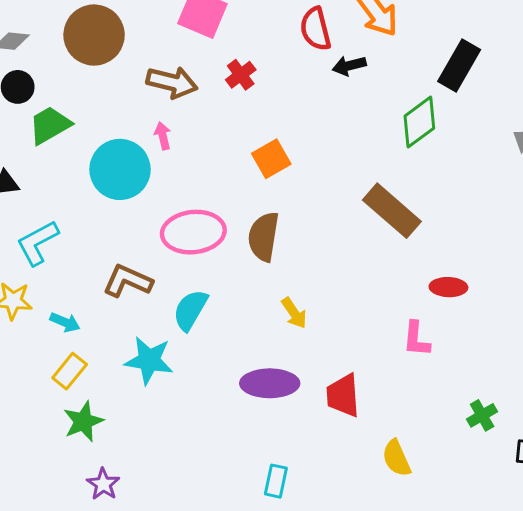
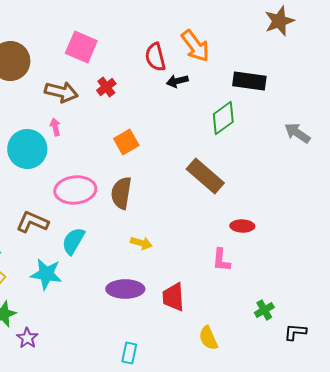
black rectangle: (459, 66) -> (249, 81), turned 68
yellow arrow: (294, 313) -> (141, 243), turned -40
purple star: (103, 484) -> (27, 338), moved

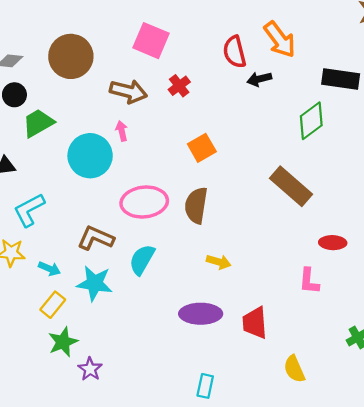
cyan star: (46, 274) -> (95, 283), moved

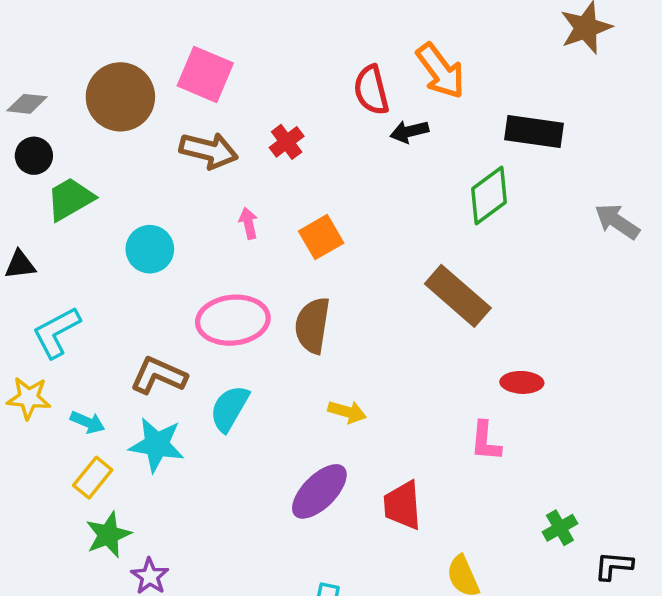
pink square: (151, 41) -> (205, 74), moved
pink arrow: (122, 131) -> (248, 223), moved
cyan circle: (90, 156) -> (150, 249), size x0.7
purple ellipse: (201, 314) -> (319, 491), turned -45

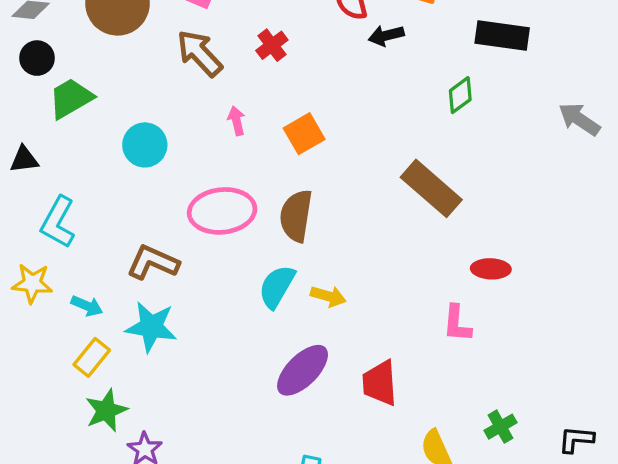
brown arrow: (209, 151) -> (200, 53), turned -147
green diamond: (489, 196) -> (460, 95), size x0.7
cyan L-shape: (56, 332) -> (58, 222), turned -33
cyan semicircle: (229, 408) -> (277, 287), moved
green cross: (560, 528) -> (500, 427), moved

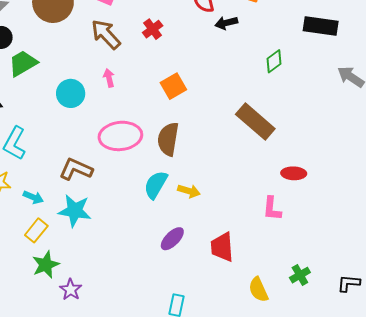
black rectangle: (502, 36) -> (321, 26), moved
pink arrow: (237, 121) -> (109, 78), moved
purple ellipse: (303, 370) -> (172, 239), size x0.7

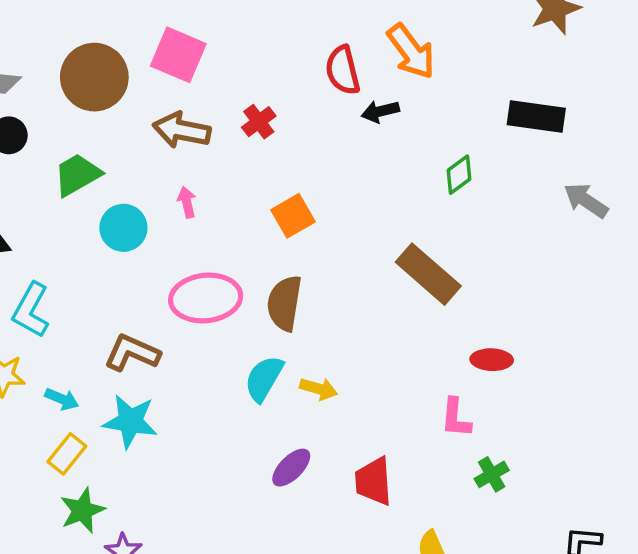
brown arrow: (106, 34) -> (182, 130), turned -36
green trapezoid: (23, 63) -> (77, 175), moved
green cross: (300, 275) -> (492, 474), moved

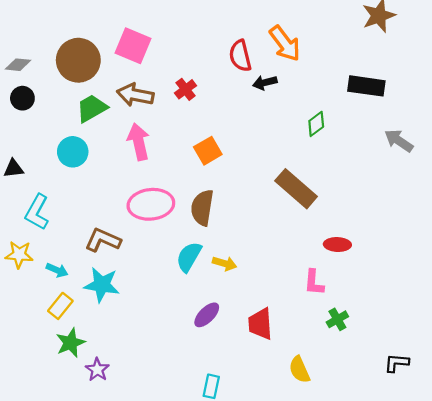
green trapezoid: (77, 175) -> (92, 108), moved
pink arrow: (187, 202) -> (139, 142), size x1.8
cyan circle: (123, 228) -> (73, 152), moved

